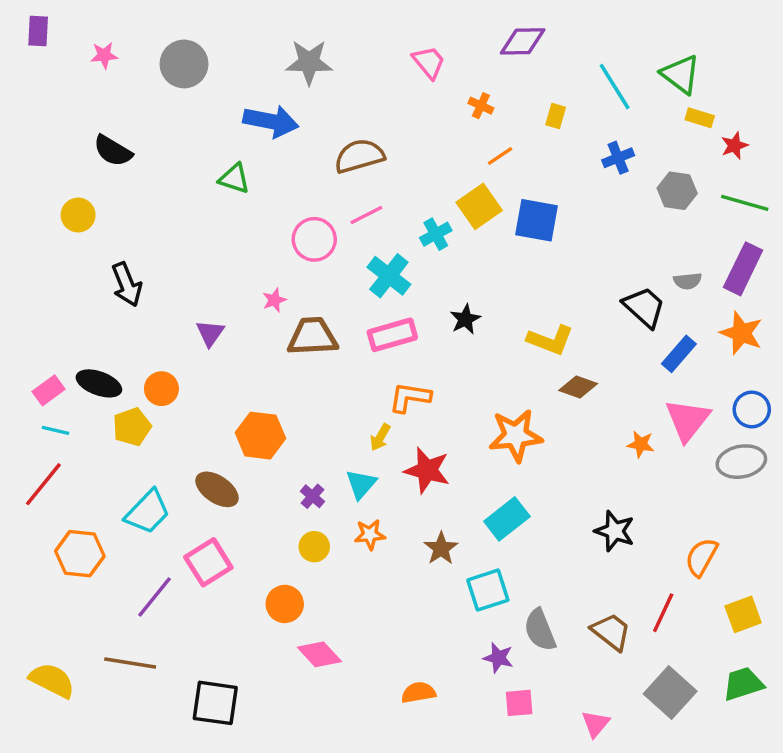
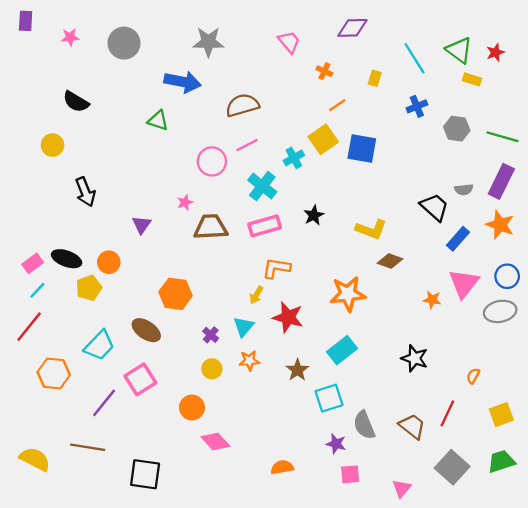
red star: (734, 146) -> (495, 52), moved
cyan line: (56, 430) -> (37, 290), turned -60
orange semicircle: (701, 557) -> (473, 376), size x0.6

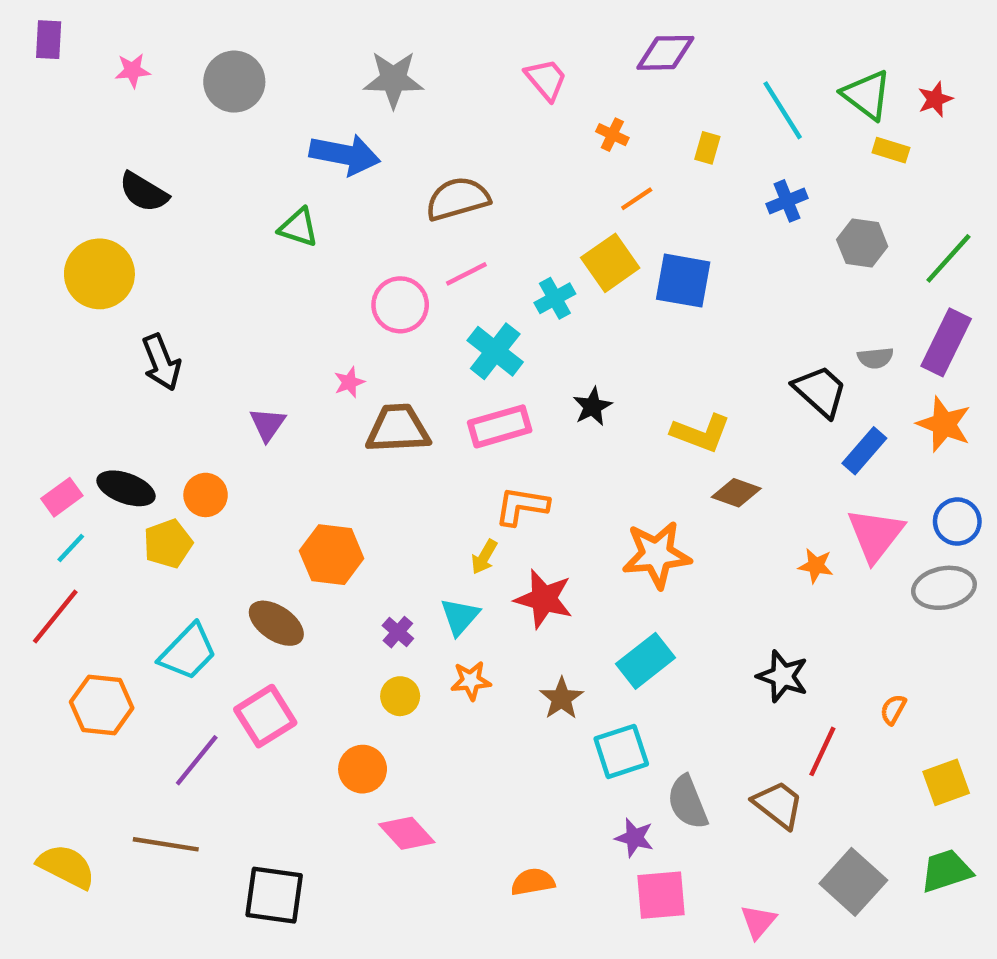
green line: (502, 137) -> (948, 258), turned -64
yellow circle: (53, 145) -> (99, 274), size x1.6
red line: (447, 413) -> (822, 751), moved
pink square: (350, 474) -> (661, 895), size x1.4

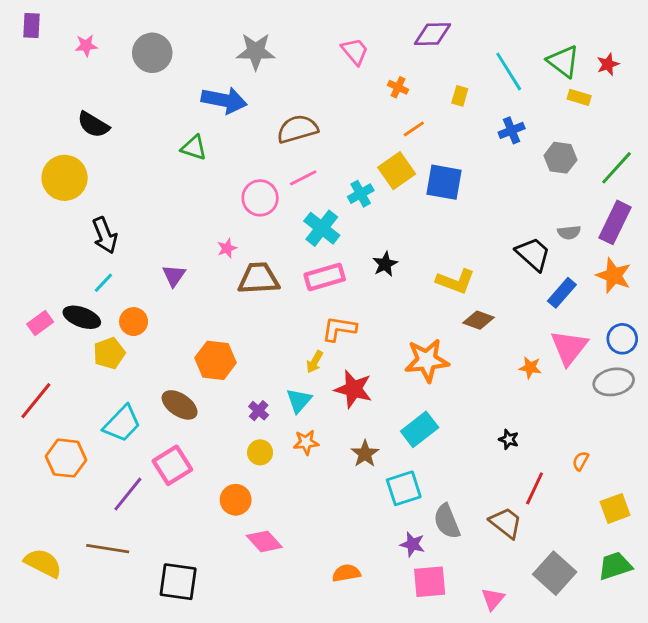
cyan line: (71, 548) -> (103, 283), moved
black star: (783, 676) -> (509, 439), size x0.6

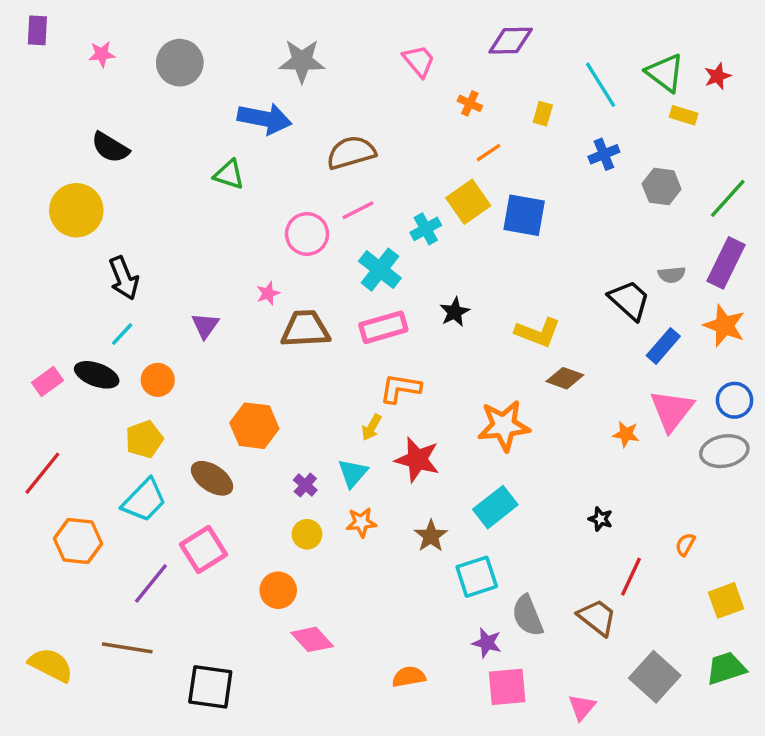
yellow pentagon: (109, 353) -> (144, 439), moved

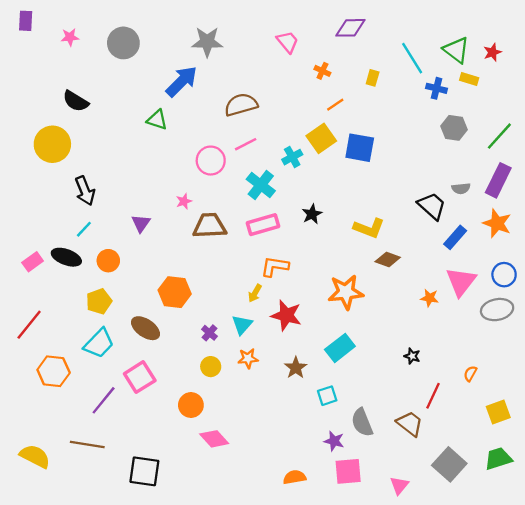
blue arrow: (265, 119) -> (182, 81), turned -56
blue cross: (604, 154) -> (437, 88), moved, turned 36
cyan square: (477, 577) -> (327, 396), size x0.7
orange semicircle: (409, 677) -> (295, 477), moved

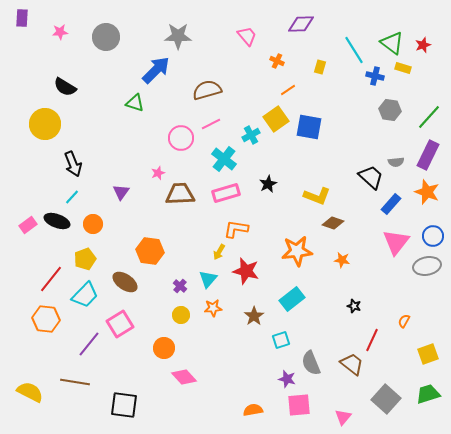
orange star: (430, 298) -> (342, 260), moved
red line: (29, 325) -> (51, 279), moved

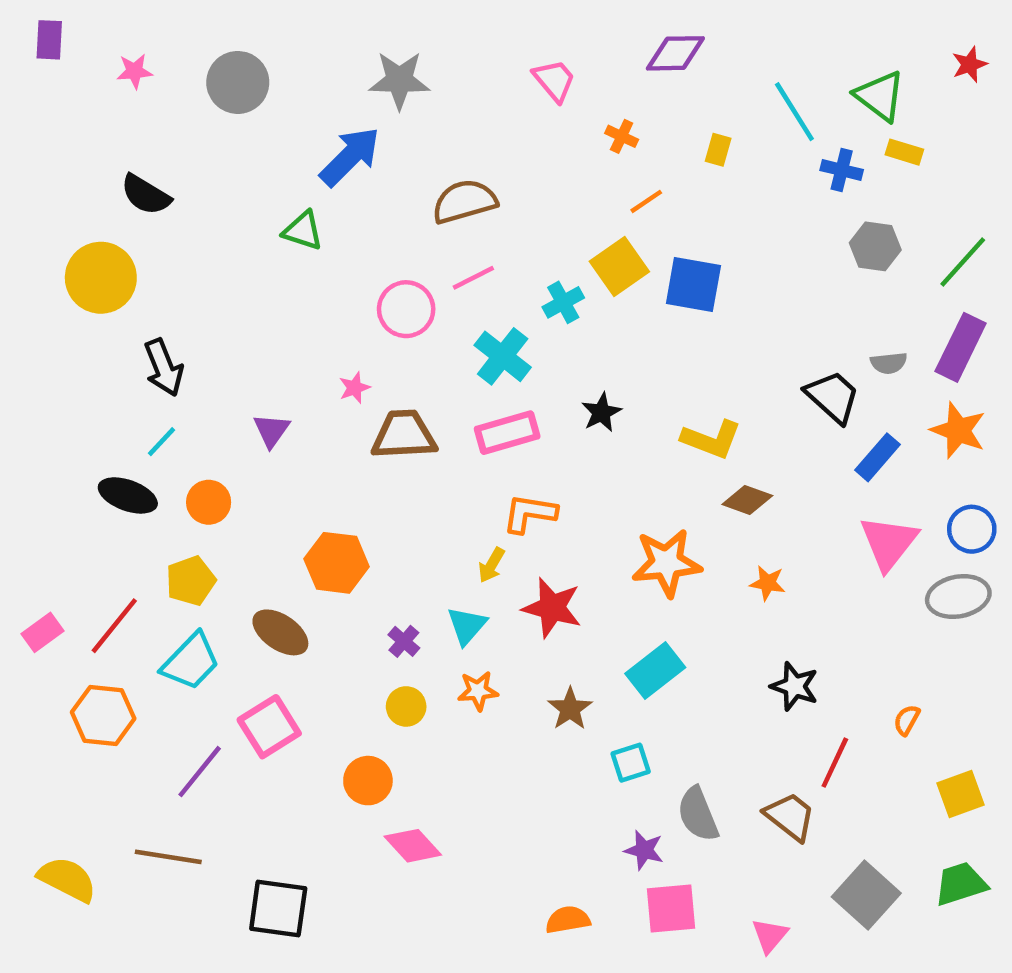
red star: (423, 45) -> (970, 64), moved
pink rectangle: (28, 225) -> (42, 632), moved
black star: (354, 306) -> (794, 686), size x1.5

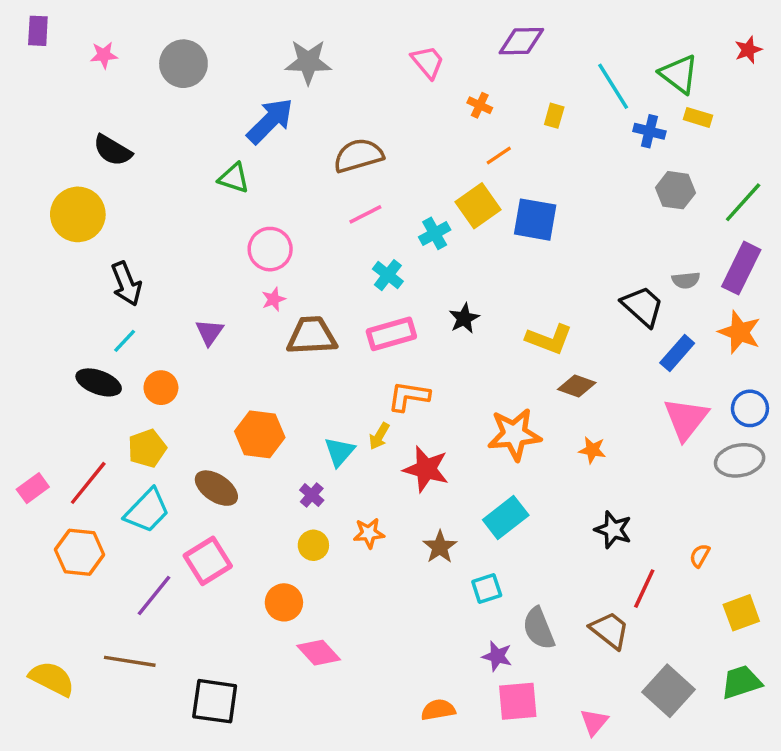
pink circle: (406, 309) -> (270, 249), moved
cyan cross: (503, 356) -> (388, 275), size x0.7
cyan triangle: (467, 626) -> (339, 452), moved

